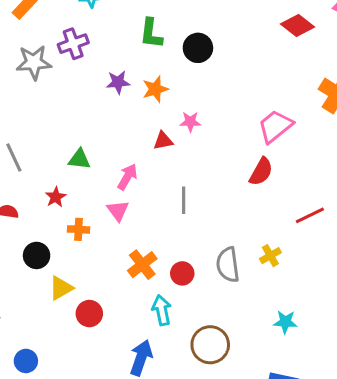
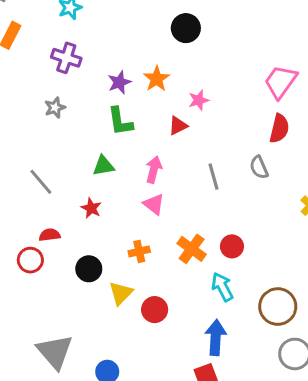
green L-shape: (151, 33) -> (120, 121), moved
purple cross: (73, 44) -> (66, 58), turned -36
gray star: (34, 62) -> (55, 108), moved, size x0.6
orange cross: (78, 229) -> (139, 251), moved
gray semicircle: (228, 265) -> (259, 167), moved, size x0.7

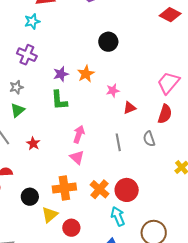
red triangle: (178, 126) -> (130, 108), moved
green triangle: (104, 166) -> (18, 110), moved, turned -35
red star: (91, 208) -> (33, 143), moved
red circle: (232, 246) -> (127, 190), size x1.5
orange cross: (139, 251) -> (64, 188), size x1.6

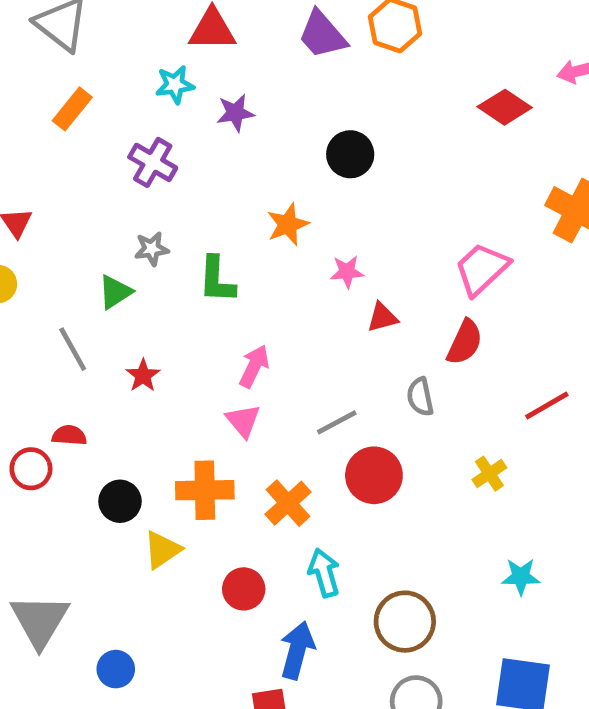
purple star: (61, 74) -> (235, 113), moved
gray star: (16, 87) -> (152, 249), moved
gray line: (118, 142) -> (337, 422), moved, turned 66
red circle: (127, 190) -> (374, 475), moved
red circle: (71, 228) -> (244, 589), moved

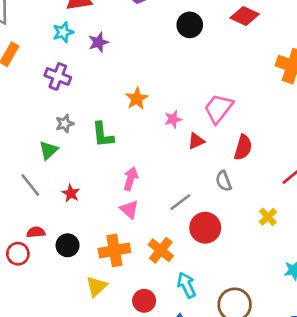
black circle: (350, 154) -> (190, 25), moved
pink trapezoid: (482, 269) -> (218, 109), moved
black circle: (120, 501) -> (68, 245), moved

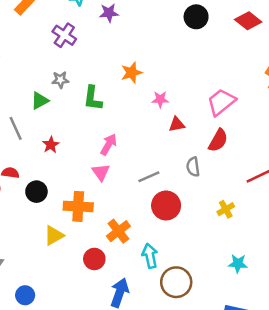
pink trapezoid: (218, 109) -> (221, 102), moved
orange cross: (161, 250) -> (118, 231), moved
cyan arrow: (186, 285) -> (150, 256), moved

